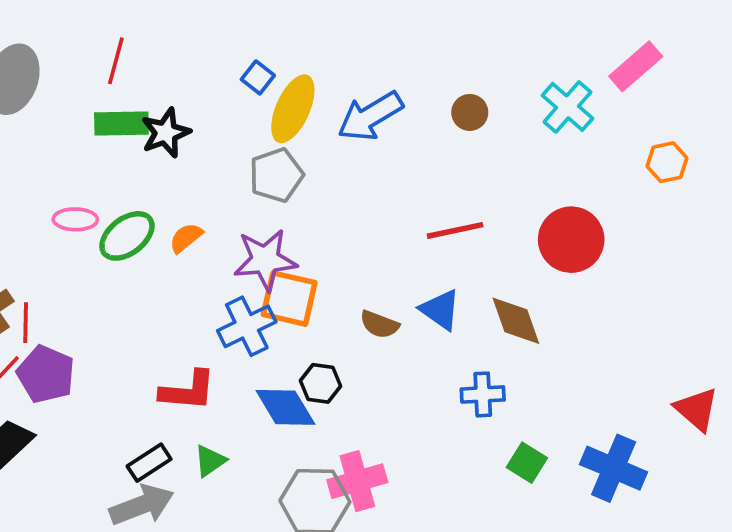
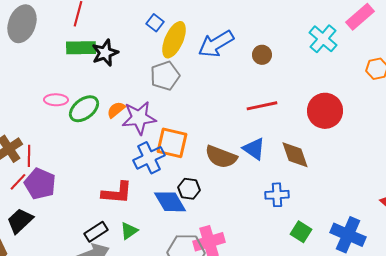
brown circle: (470, 112) -> (262, 55), moved
purple star: (265, 260) -> (139, 118), moved
brown semicircle: (379, 324) -> (221, 157), size x1.5

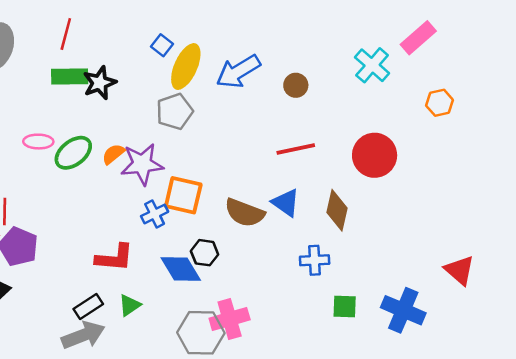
brown diamond: (295, 155) -> (337, 210), turned 32
blue cross: (149, 158) -> (155, 214), size x0.7
green square: (301, 232) -> (345, 306), turned -30

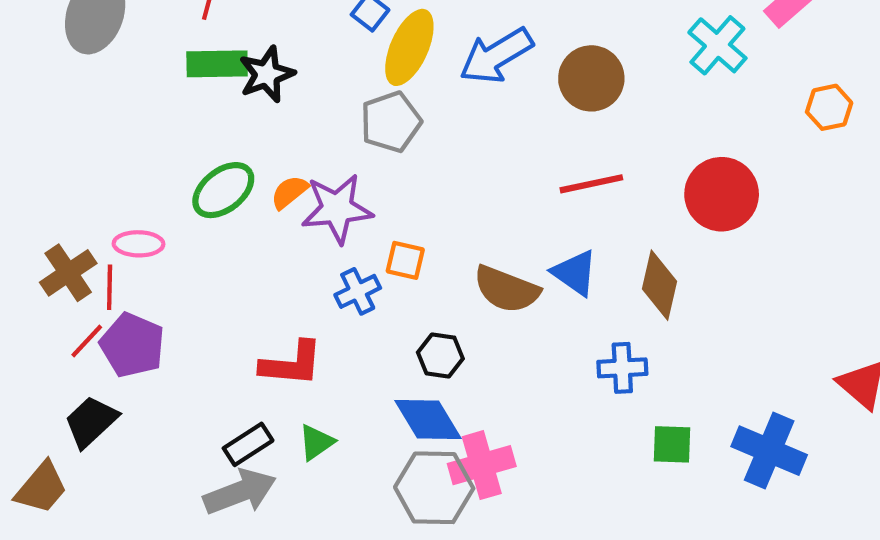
brown circle: (296, 85) -> (591, 78), size x1.6
pink ellipse: (38, 142) -> (139, 244), moved
orange square: (183, 195) -> (405, 260), size x0.6
blue diamond: (181, 269) -> (428, 420), moved

